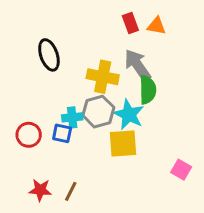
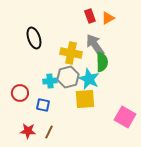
orange triangle: (156, 26) -> (108, 18), turned -40
blue square: (62, 133) -> (43, 105), moved
pink square: (181, 170) -> (125, 117), size x1.5

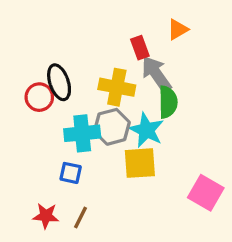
red rectangle: (90, 16) -> (140, 48), moved
black ellipse: (34, 38) -> (59, 82), moved
cyan cross: (50, 81) -> (82, 133), size x1.5
red circle: (20, 93) -> (39, 97), moved

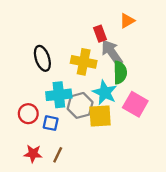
red circle: (39, 97) -> (28, 114), moved
gray hexagon: (112, 127) -> (80, 105), moved
pink square: (206, 193) -> (135, 104), moved

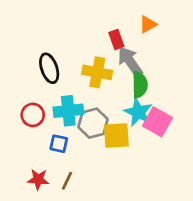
cyan star: (105, 92) -> (138, 112), moved
red circle: (28, 114) -> (33, 115), moved

